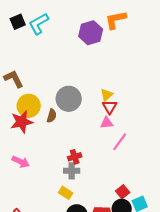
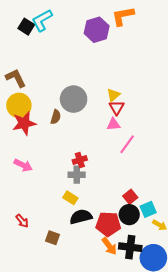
black square: (18, 22) -> (26, 27), moved, turned -35
yellow circle: (29, 106) -> (19, 105), moved

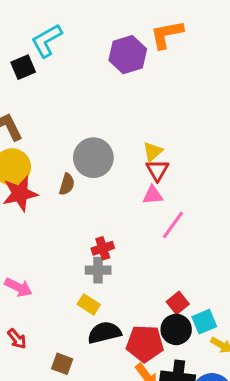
black square: (26, 27) -> (23, 67), moved, turned 35
pink arrow: (23, 165) -> (18, 287), moved

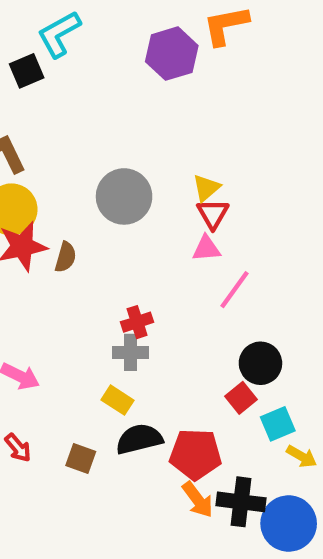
brown semicircle: (67, 184) -> (66, 257), moved
black circle: (176, 329) -> (260, 363), moved
brown square: (62, 364) -> (81, 459), moved

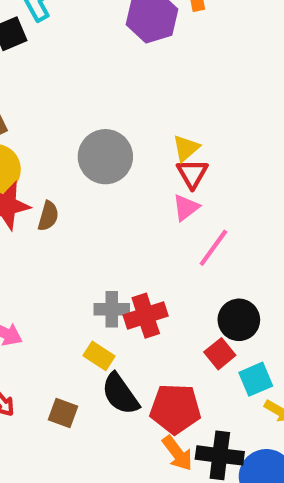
pink triangle: (206, 248) -> (186, 208), turned -32
red cross: (137, 322) -> (146, 316), moved, size x1.4
black semicircle: (139, 439) -> (120, 394), turned -111

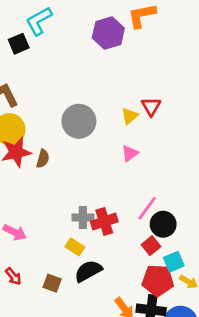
red triangle: (192, 174) -> (151, 107), moved
pink line: (213, 248) -> (147, 208), moved
black semicircle: (120, 394) -> (88, 271), turned 96
red pentagon: (175, 409) -> (158, 280), moved

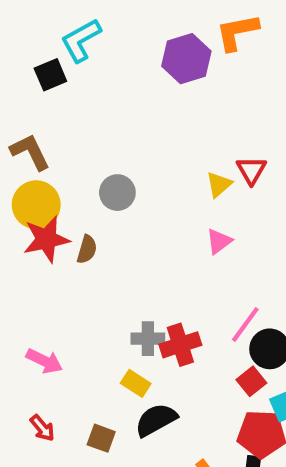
gray circle: (79, 121) -> (117, 193), moved, size x0.7

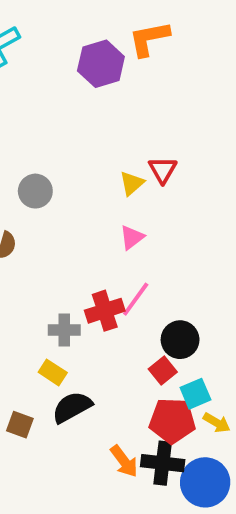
pink line: (245, 324) -> (136, 299), moved
red cross: (180, 345) -> (105, 311), moved

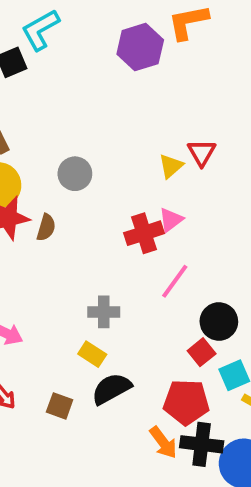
red cross: (105, 311) -> (144, 233), moved
red pentagon: (172, 421) -> (186, 402), moved

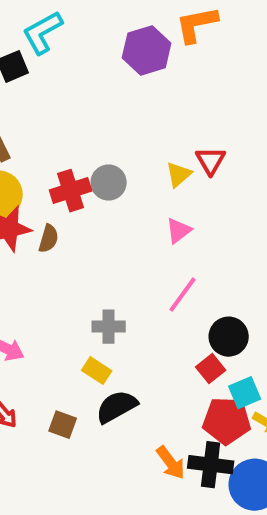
gray circle: (75, 174) -> (109, 183), moved
red cross: (144, 233) -> (71, 191), moved
red pentagon: (186, 402) -> (227, 421), moved

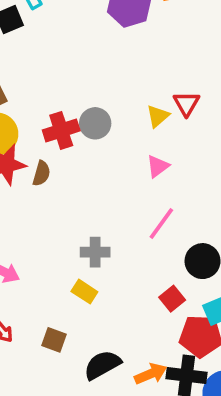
red square: (211, 369) -> (172, 299), moved
black semicircle: (117, 407) -> (102, 365), moved
orange arrow: (171, 463) -> (151, 374), turned -76

